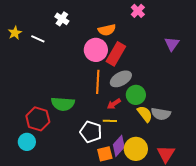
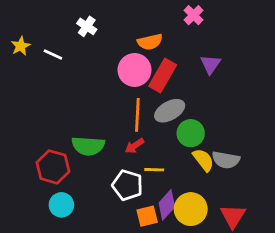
purple triangle: (172, 44) -> (210, 64), moved
red arrow: (114, 104) -> (134, 146), moved
cyan circle: (27, 142) -> (61, 205), moved

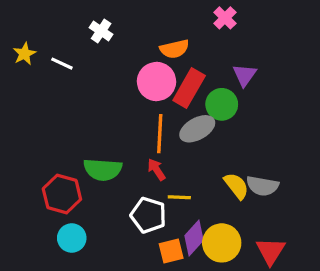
green circle: (191, 133) -> (222, 104), moved
red arrow: (134, 146) -> (156, 170), turned 90

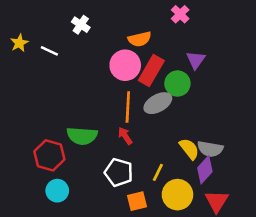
yellow line: (179, 197) -> (158, 172), moved, turned -66
purple diamond: (194, 238) -> (205, 170), moved

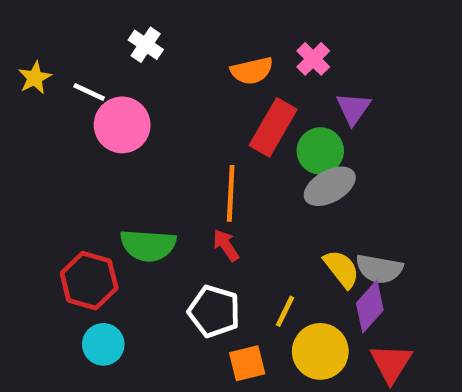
pink cross: (180, 14) -> (313, 59), moved
pink circle: (125, 65) -> (122, 125), moved
gray ellipse: (158, 103) -> (330, 186), moved

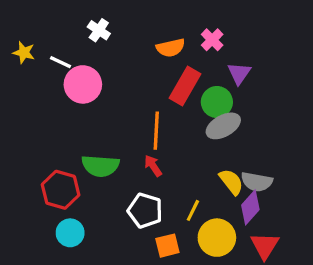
yellow star: (35, 78) -> (24, 53), turned -30

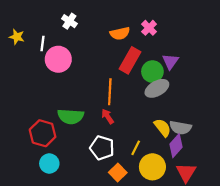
white line: (61, 62) -> (43, 44), turned 72
purple triangle: (239, 73) -> (170, 61), moved
orange square: (167, 246) -> (118, 172), turned -30

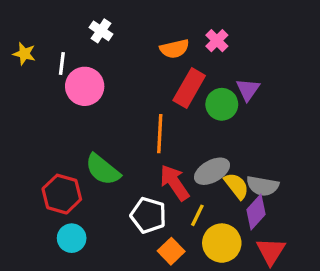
gray ellipse: (157, 88) -> (212, 171), moved
green semicircle: (71, 116) -> (103, 170), turned 35
red arrow: (108, 116) -> (174, 183), moved, size x1.6

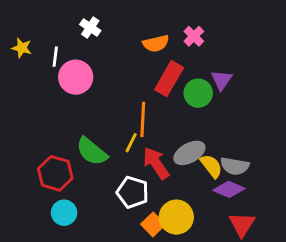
purple diamond: (256, 212) -> (229, 189), turned 72
yellow line: (197, 215) -> (131, 143), moved
yellow circle: (222, 243) -> (176, 217), moved

